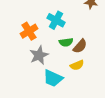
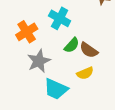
green semicircle: (66, 42) -> (72, 45), turned -40
brown semicircle: (80, 46) -> (89, 50), turned 84

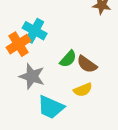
cyan cross: (60, 18) -> (35, 31), moved
gray star: (39, 61) -> (32, 76), turned -30

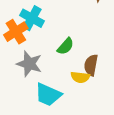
brown semicircle: (87, 64) -> (91, 65), moved, turned 65
yellow semicircle: (83, 90) -> (80, 77), turned 30

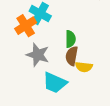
green semicircle: (65, 46) -> (71, 39), turned -42
brown semicircle: (91, 65) -> (72, 56), moved

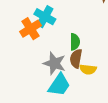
gray star: (38, 55) -> (54, 63), moved
cyan trapezoid: (55, 83) -> (59, 85), turned -80

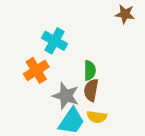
orange cross: (30, 29) -> (36, 70), moved
yellow semicircle: (88, 69) -> (97, 117), moved

